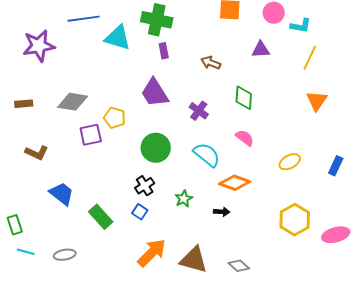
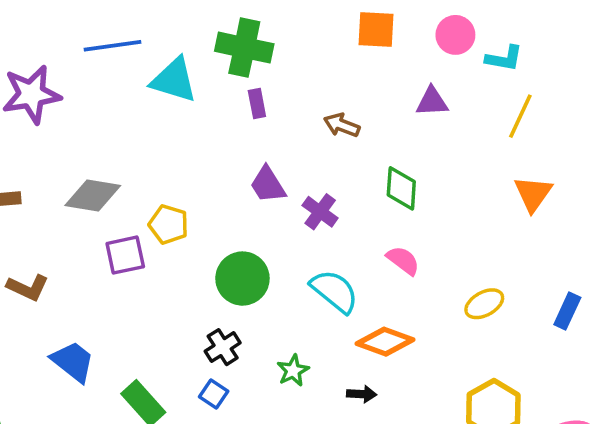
purple trapezoid: (155, 93) -> (268, 185), moved, size x0.7

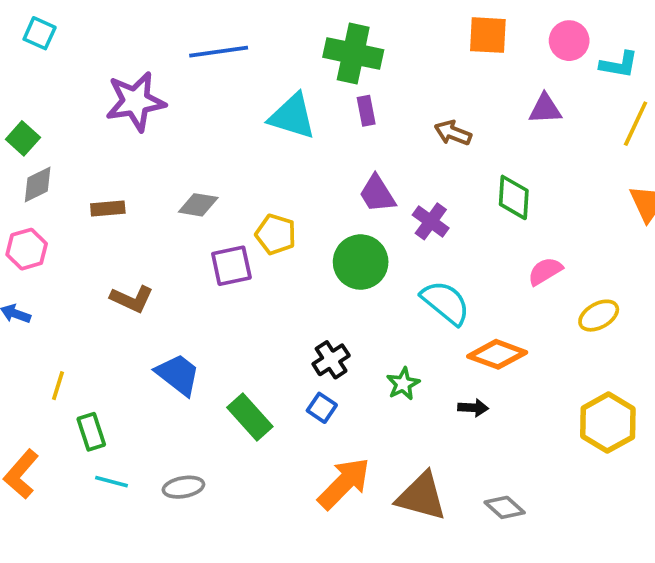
cyan triangle: (174, 80) -> (292, 116), moved
gray diamond: (93, 196) -> (198, 205), size x0.7
pink semicircle: (403, 260) -> (545, 271), moved, turned -68
green circle: (242, 279) -> (361, 262), moved

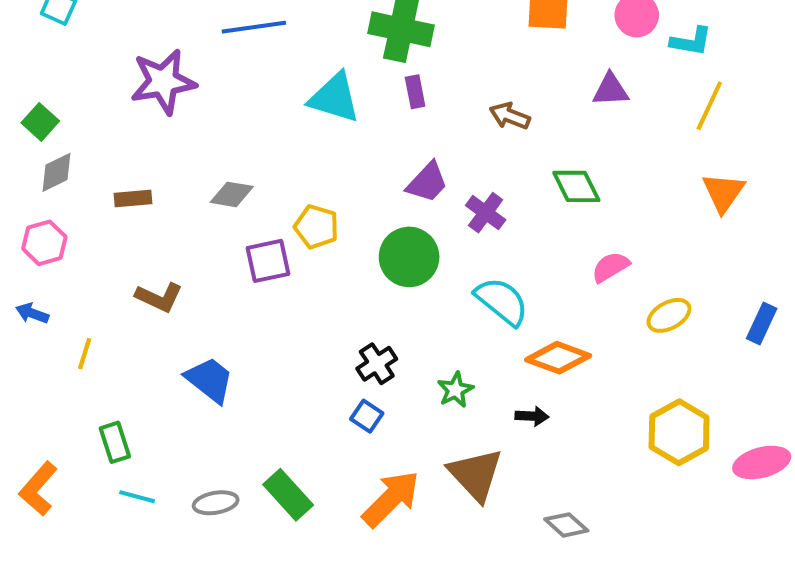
purple trapezoid: (377, 194) -> (427, 182), turned -105
green diamond: (514, 197) -> (576, 186), turned -30
yellow line: (58, 386) -> (85, 354), moved
green rectangle: (250, 417) -> (288, 495), moved
brown triangle: (421, 496) -> (476, 475), moved, turned 32

